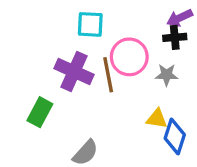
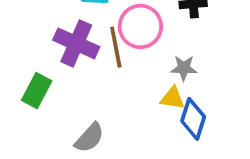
gray star: (167, 75) -> (184, 68), moved

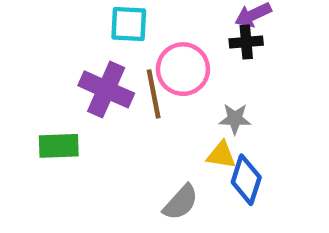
green rectangle: (37, 91) -> (59, 146), turned 60
gray semicircle: (89, 138) -> (181, 202), moved

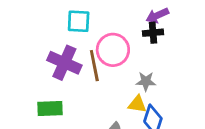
green rectangle: (59, 146) -> (50, 109), moved

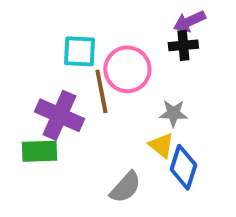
cyan square: (79, 21) -> (80, 51), moved
purple cross: (64, 63) -> (60, 115), moved
yellow triangle: (137, 104) -> (161, 145), turned 30

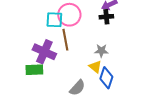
pink circle: (127, 69) -> (69, 15), moved

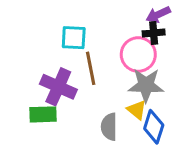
pink circle: (69, 15) -> (138, 54), moved
gray star: (101, 51) -> (146, 85), size x1.6
gray semicircle: (77, 88) -> (109, 127), moved, turned 138

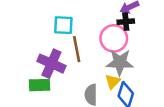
yellow triangle: (137, 110) -> (113, 82), turned 35

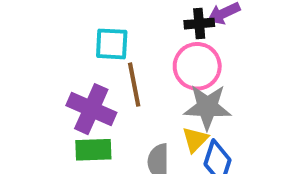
black cross: (126, 22) -> (199, 24), moved
green rectangle: (39, 85) -> (93, 150), moved

